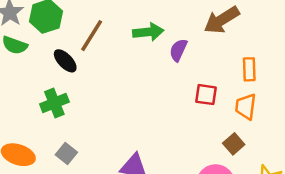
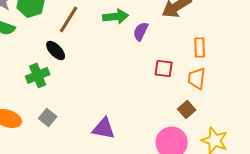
black ellipse: (65, 61) -> (56, 50), moved

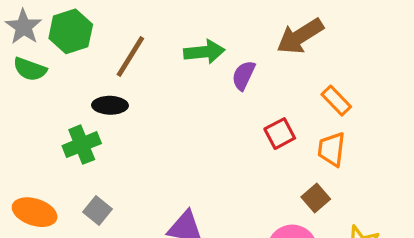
orange rectangle: (200, 47) -> (336, 101), turned -42
black ellipse: (56, 50) -> (110, 105), turned -45
red square: (164, 68) -> (280, 134), turned -36

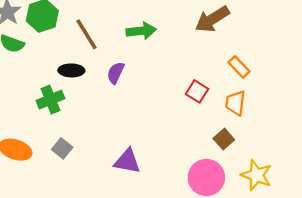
brown line: (130, 57) -> (87, 34), turned -64
purple semicircle: (244, 75) -> (116, 73), moved
red square: (280, 134) -> (197, 91), turned -30

